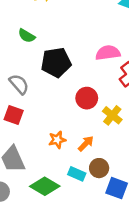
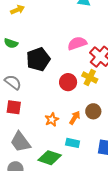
yellow cross: (112, 115) -> (90, 77), moved
brown circle: (99, 168) -> (93, 111), moved

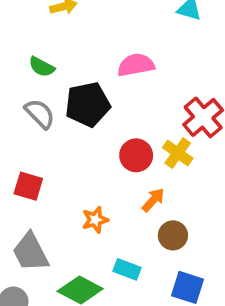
pink semicircle: (77, 43) -> (136, 65), moved
gray semicircle: (13, 82) -> (40, 114), moved
brown circle: (93, 111) -> (173, 235), moved
orange arrow: (75, 118) -> (153, 200), moved

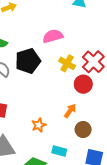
yellow cross: (178, 153) -> (67, 63), moved
red circle: (136, 155) -> (83, 84), moved

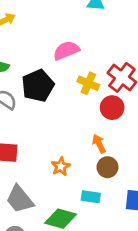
orange arrow: (70, 111) -> (99, 144), turned -56
brown circle: (83, 130) -> (107, 167), moved

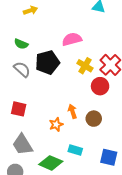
orange arrow: (99, 144) -> (72, 111), moved
brown circle: (107, 167) -> (94, 119), moved

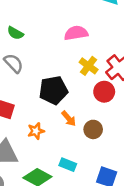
black pentagon: (47, 62) -> (53, 90), moved
orange arrow: (72, 111) -> (69, 119), turned 152
orange star: (56, 124) -> (36, 131), moved

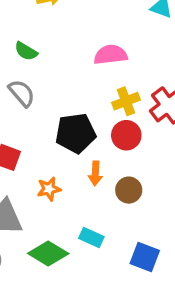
yellow cross: (89, 66) -> (126, 101), turned 30
red circle: (104, 92) -> (126, 135), moved
orange arrow: (69, 119) -> (95, 173), turned 42

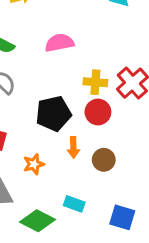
pink semicircle: (111, 55) -> (59, 43), moved
yellow cross: (126, 101) -> (95, 82), turned 30

